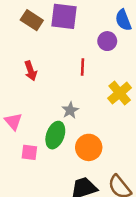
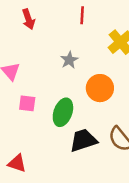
green ellipse: (55, 135) -> (63, 112), moved
orange circle: (89, 147) -> (100, 88), moved

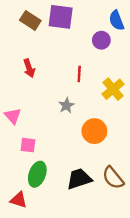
red line: (82, 15) -> (79, 74), moved
green ellipse: (63, 112) -> (37, 174), moved

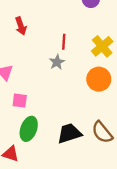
red line: (79, 74) -> (64, 42), moved
orange circle: (94, 131) -> (99, 79), moved

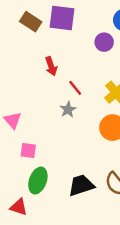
red arrow: (21, 26) -> (51, 66), moved
red line: (64, 42) -> (75, 88), turned -42

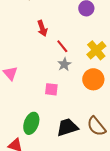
gray star: (68, 110) -> (64, 64), moved
pink square: (28, 150) -> (51, 89), moved

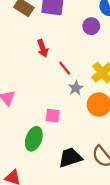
gray star: (64, 64) -> (76, 88), moved
green ellipse: (31, 123) -> (34, 139), moved

